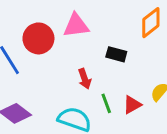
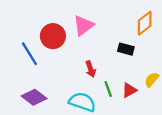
pink triangle: (76, 25) -> (83, 26), turned -30
black rectangle: (116, 54) -> (126, 49), moved

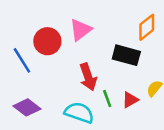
black rectangle: (126, 49) -> (126, 55), size x1.5
red arrow: (91, 69) -> (88, 77), size x1.5

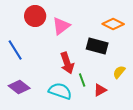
orange diamond: (147, 27) -> (113, 24), turned 65
red circle: (47, 41) -> (35, 16), moved
red triangle: (130, 100) -> (100, 90), moved

